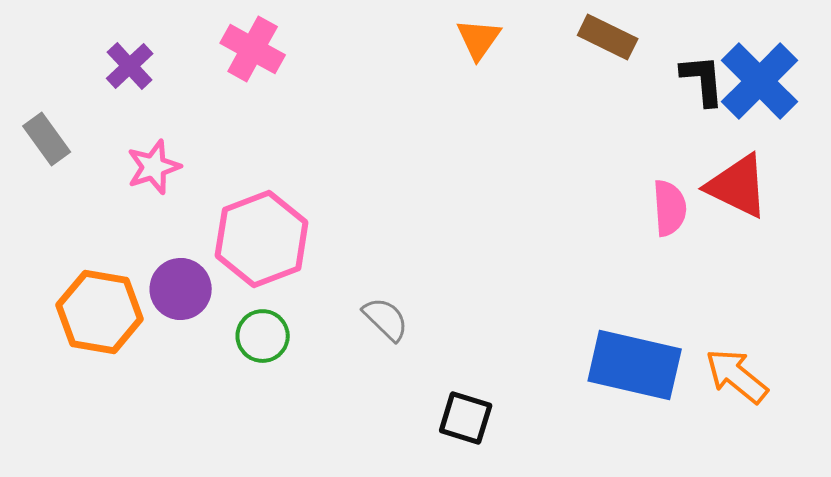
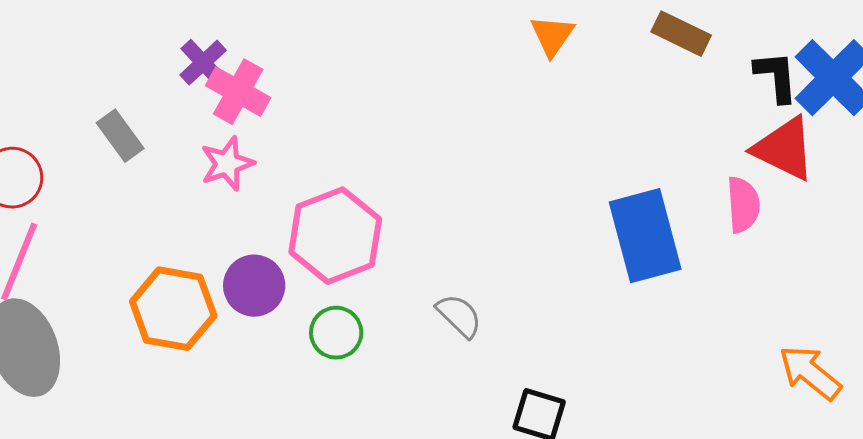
pink cross: (253, 49) -> (238, 92), moved
red triangle: (738, 186) -> (784, 149), moved
blue rectangle: (635, 365) -> (645, 236), moved, turned 62

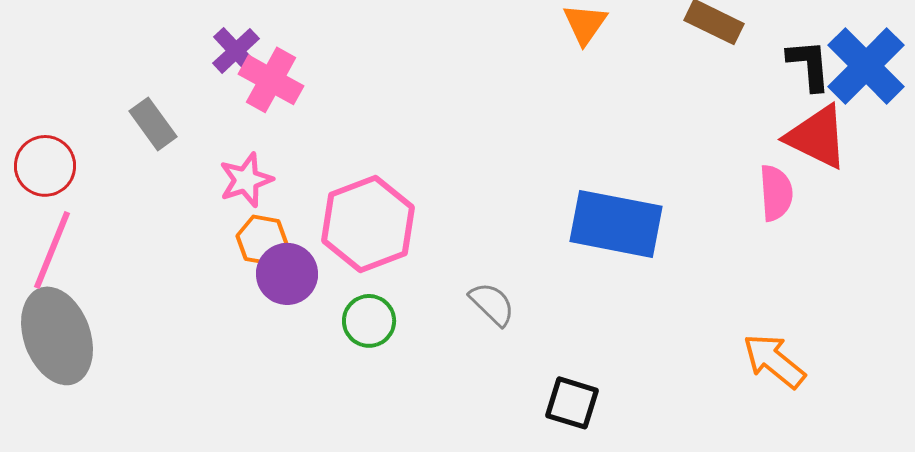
pink star: (227, 164) -> (246, 180), moved
blue rectangle: (645, 236) -> (616, 224), moved, turned -64
orange hexagon: (173, 309) -> (262, 240), moved, size x0.6
orange arrow: (810, 373) -> (774, 361), moved

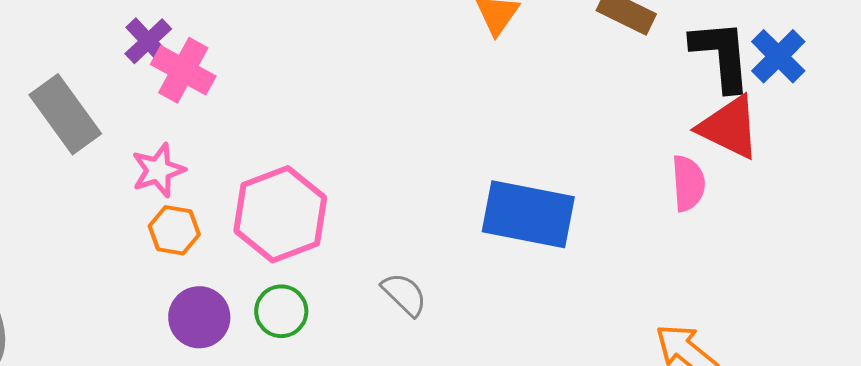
black L-shape: (809, 65) -> (721, 55), size x1.4
blue cross: (866, 66) -> (778, 56), size x0.7
gray rectangle: (153, 124) -> (65, 114), size x1.5
purple circle: (287, 274) -> (199, 317), moved

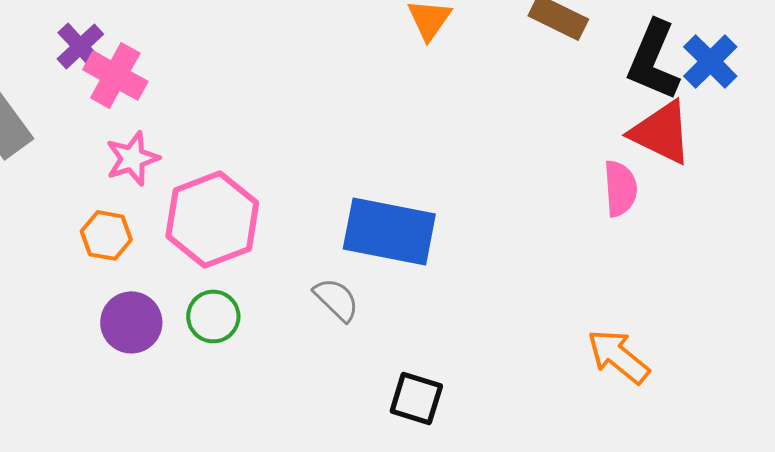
black L-shape: (721, 55) -> (653, 60), turned -152
pink star: (158, 170) -> (132, 158), moved
blue rectangle: (528, 214) -> (389, 231), moved

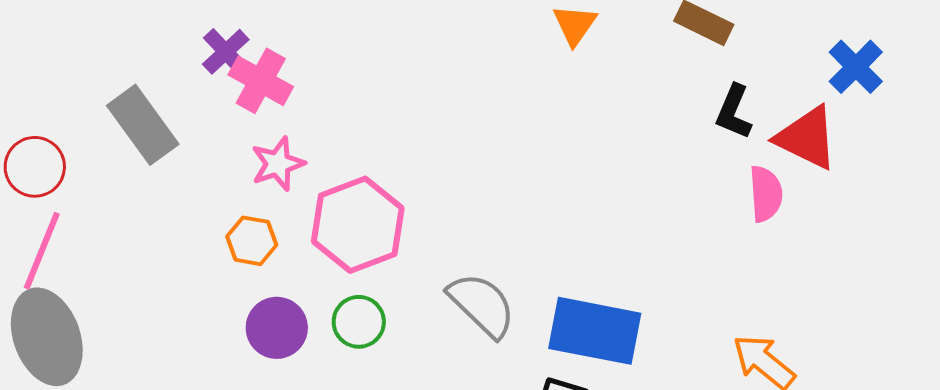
black L-shape: (653, 60) -> (734, 112), moved, size x0.7
blue rectangle: (389, 231) -> (595, 331), moved
gray semicircle: (336, 299) -> (482, 305), size x1.5

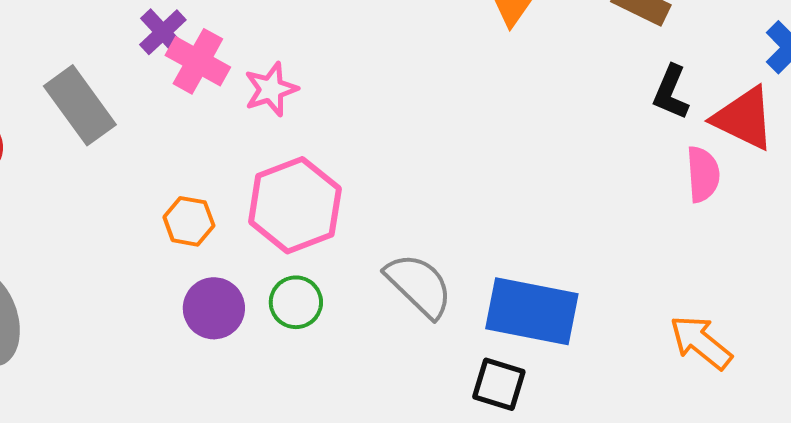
pink star: (278, 164) -> (271, 89), moved

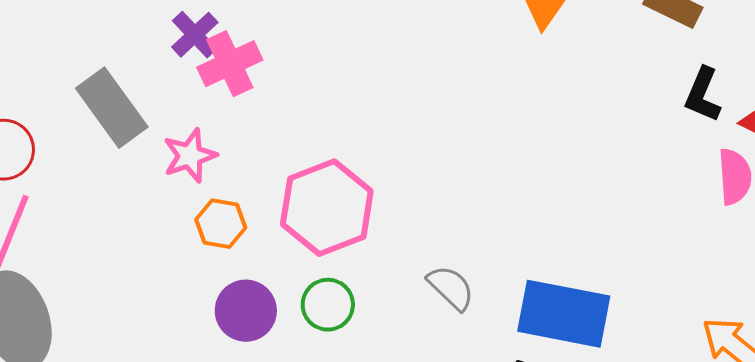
pink cross: (198, 61) -> (230, 64), turned 36
pink star: (271, 89) -> (190, 156), moved
gray semicircle: (419, 285) -> (451, 288), size x0.7

